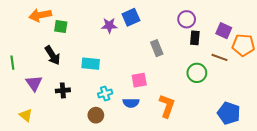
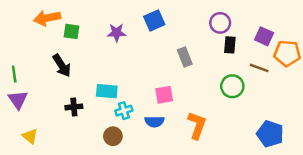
purple star: (109, 25) -> (117, 33), moved
cyan rectangle: (91, 64) -> (107, 91), moved
purple triangle: (34, 83) -> (18, 100), moved

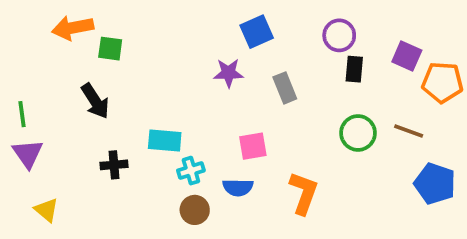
blue square: (154, 20) -> (257, 32), moved
purple star: (117, 33) -> (228, 73), moved
brown line: (259, 68) -> (409, 131), moved
blue pentagon: (270, 134) -> (435, 184), moved
brown circle: (113, 136) -> (195, 210), moved

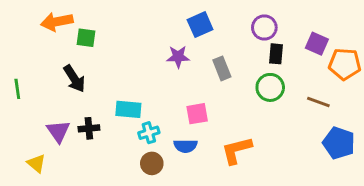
green circle: (358, 133) -> (270, 87), moved
purple triangle: (28, 154) -> (58, 131), moved
orange L-shape: (304, 193) -> (237, 150), turned -124

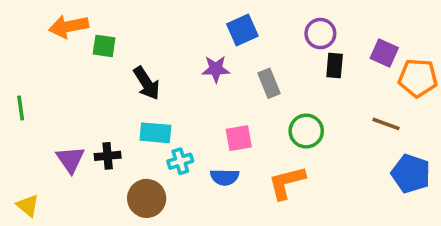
black arrow: (74, 79) -> (147, 83), moved
green circle: (270, 87) -> (306, 131), moved
yellow triangle: (36, 163) -> (28, 206), moved
brown circle: (152, 163) -> (147, 198), moved, size x1.4

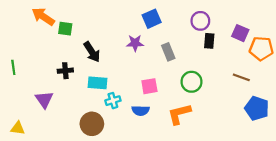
orange arrow: (69, 26) -> (43, 16), turned 45
black cross: (108, 156) -> (65, 71), moved
yellow triangle: (28, 206) -> (18, 128), turned -32

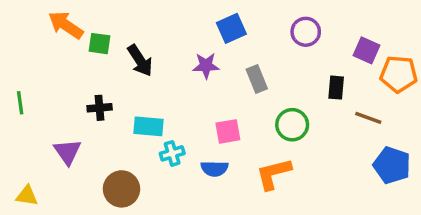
black rectangle: (209, 41) -> (336, 88), moved
black arrow: (92, 52) -> (140, 60), moved
brown circle: (92, 124) -> (121, 189), moved

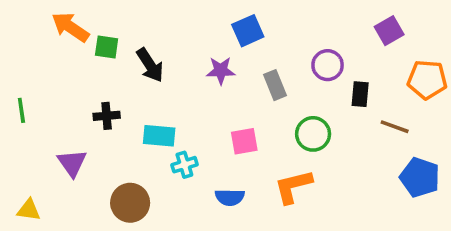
purple circle: (306, 32) -> (328, 65), moved
purple square: (367, 50) -> (389, 31), moved, turned 36
blue semicircle: (214, 169) -> (230, 197), moved

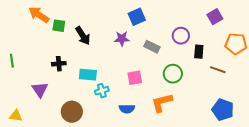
gray rectangle: (275, 85) -> (152, 47), turned -42
blue pentagon: (420, 177) -> (223, 110), moved

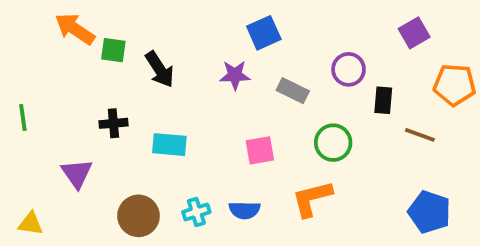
cyan cross: (102, 91) -> (196, 212), moved

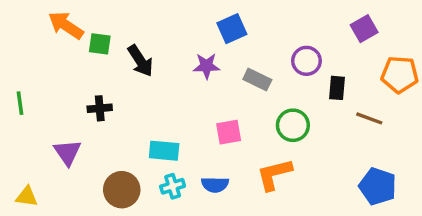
cyan rectangle: (169, 145) -> (164, 151), moved

